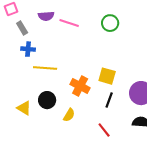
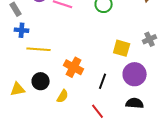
yellow square: (107, 76) -> (122, 48), moved
yellow triangle: (24, 108) -> (18, 89), turned -42

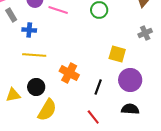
blue cross: (22, 30) -> (29, 30), moved
gray cross: (150, 39) -> (145, 33), moved
yellow semicircle: (63, 96) -> (47, 110), moved, size x1.6

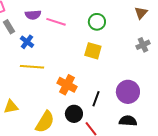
blue cross: (29, 30) -> (27, 42), turned 32
yellow square: (117, 54) -> (93, 51), moved
black circle: (36, 87) -> (74, 114), moved

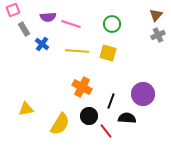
gray cross: (143, 45) -> (158, 35), moved
yellow line: (32, 67) -> (77, 51), moved
black semicircle: (128, 121) -> (127, 118), moved

